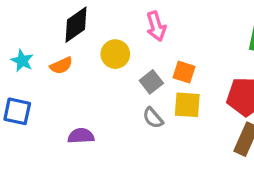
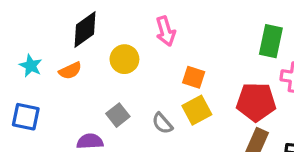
gray square: (151, 82) -> (118, 115), moved
yellow square: (187, 105) -> (197, 110), turned -32

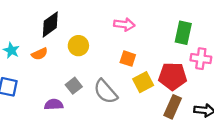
pink arrow: (166, 31) -> (124, 24), moved, turned -66
yellow square: (197, 110) -> (143, 82), moved
gray semicircle: (162, 123) -> (105, 92), size x1.6

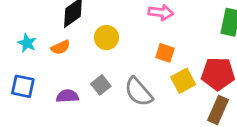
purple semicircle: (54, 104) -> (67, 96), moved

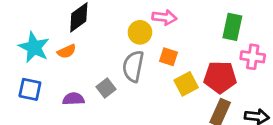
yellow circle: (106, 38) -> (140, 32), moved
cyan star: (27, 43) -> (34, 47), size x1.6
gray semicircle: (138, 92) -> (133, 66), moved, turned 52

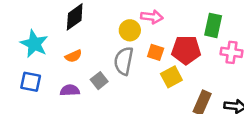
orange semicircle: (67, 51) -> (73, 56), moved
red pentagon: (220, 77) -> (186, 50), moved

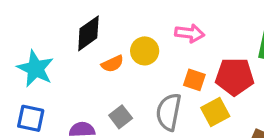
yellow circle: (130, 30) -> (145, 51), moved
orange semicircle: (73, 56) -> (113, 64), moved
gray semicircle: (124, 61) -> (169, 112), moved

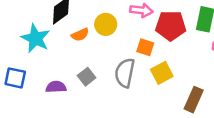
cyan star: (35, 69) -> (36, 38), moved
red pentagon: (235, 77) -> (171, 26), moved

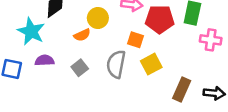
orange semicircle: (80, 35) -> (82, 35), moved
purple semicircle: (56, 87) -> (45, 60), moved

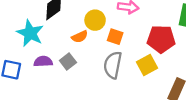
red pentagon: (160, 19) -> (161, 39), moved
orange square: (135, 40) -> (115, 37), moved
gray square: (80, 68) -> (68, 61), moved

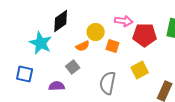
red pentagon: (161, 39) -> (145, 35), moved
purple semicircle: (43, 61) -> (57, 86), moved
gray semicircle: (113, 65) -> (108, 83), moved

